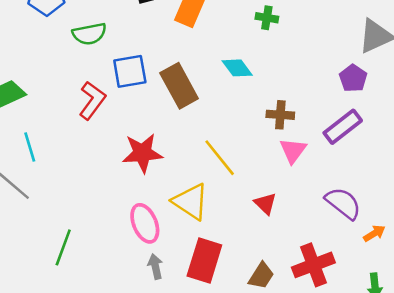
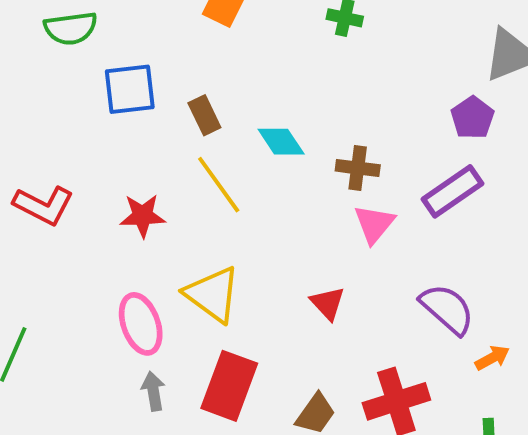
cyan diamond: (237, 68) -> (281, 142), moved
brown rectangle: (179, 86) -> (204, 115), size x0.6
red L-shape: (92, 100) -> (44, 205), moved, turned 78
red star: (142, 153) -> (143, 216), size x0.7
yellow line: (220, 158) -> (219, 185), moved

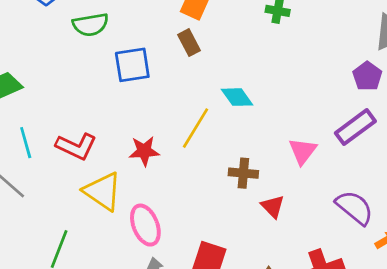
brown rectangle: (204, 115) -> (189, 43), moved
brown cross: (358, 168) -> (243, 173), moved
yellow line: (219, 185) -> (195, 128), turned 69
yellow triangle: (213, 294) -> (103, 191), moved

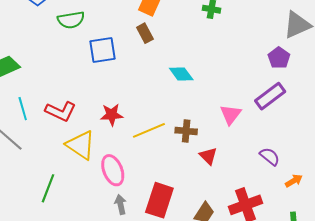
yellow line: (195, 128) -> (149, 130), moved, turned 36
purple semicircle: (355, 208) -> (270, 157), size x0.7

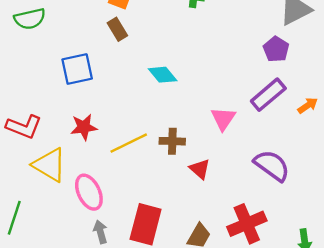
blue square: (103, 50) -> (77, 69), moved
purple semicircle: (270, 157) -> (272, 165), size x1.5
orange arrow: (294, 181) -> (308, 105), moved

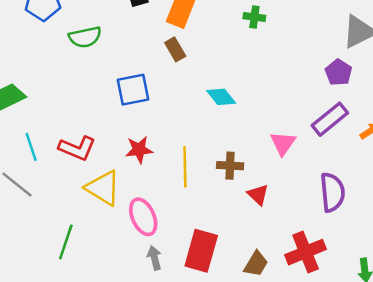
yellow line: (129, 143) -> (185, 167), turned -66
purple semicircle: (272, 165) -> (332, 192), turned 48

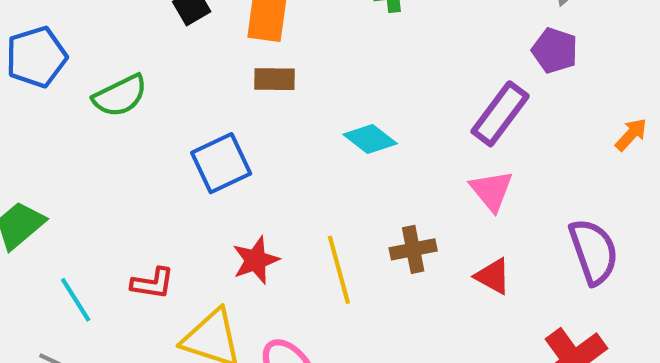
brown rectangle: (175, 49) -> (274, 79), turned -45
purple rectangle: (330, 119) -> (500, 114), moved
red L-shape: (77, 148) -> (153, 283), size x0.7
red triangle: (258, 195) -> (493, 276), moved

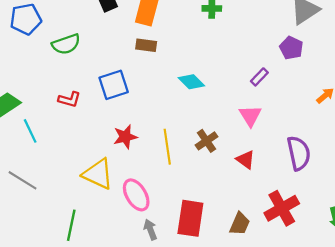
purple rectangle: (500, 114) -> (259, 77), size x0.6
brown cross: (413, 249) -> (207, 141), turned -30
red L-shape: (153, 283) -> (69, 99), moved
cyan line: (76, 300) -> (30, 131), moved

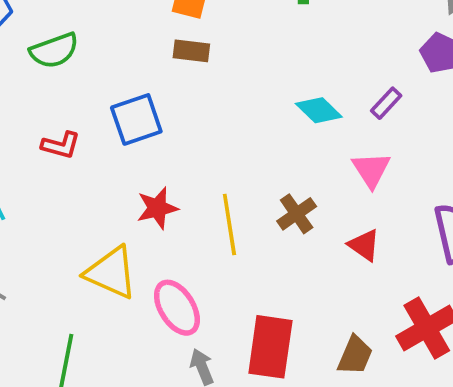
cyan diamond: (191, 82) -> (319, 110), moved

